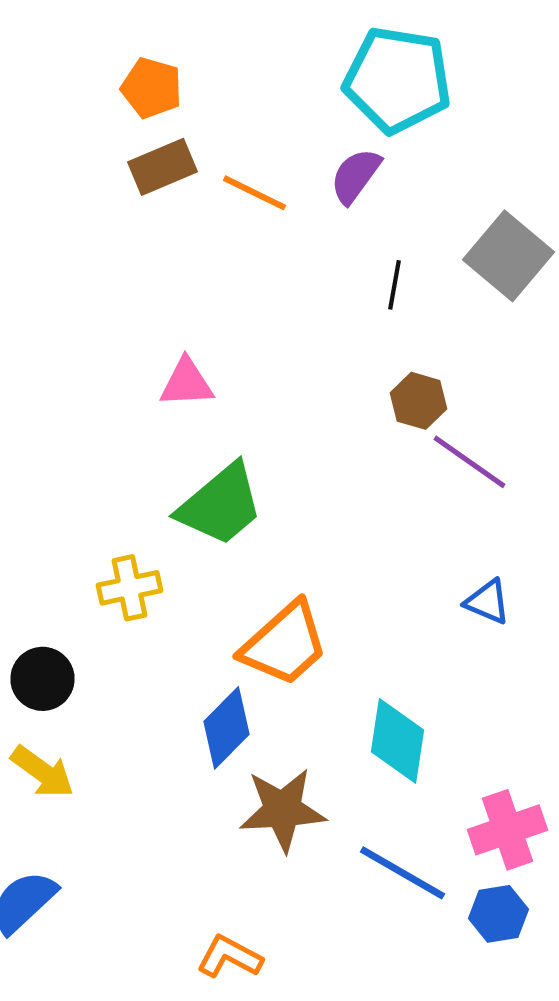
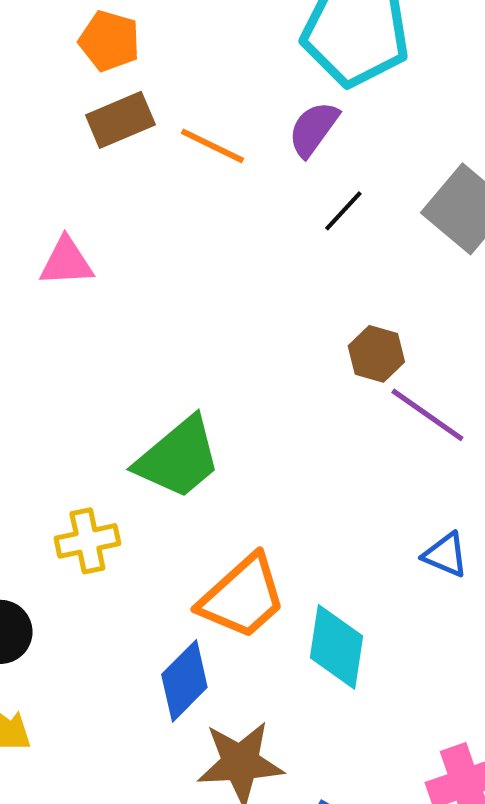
black line: (394, 285) -> (343, 211), moved, turned 33
pink triangle: (186, 383) -> (66, 262), moved
cyan diamond: (398, 741) -> (336, 647), moved

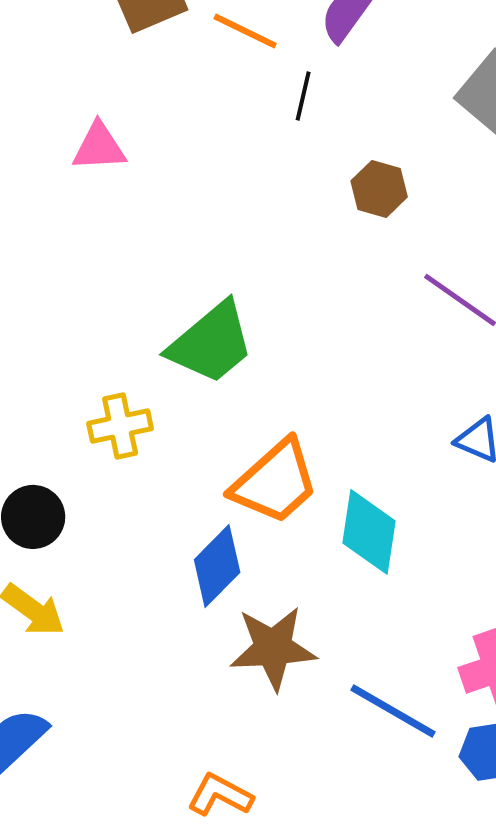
black line: (343, 211) -> (303, 96), moved, turned -30
brown hexagon: (376, 354) -> (379, 189), moved

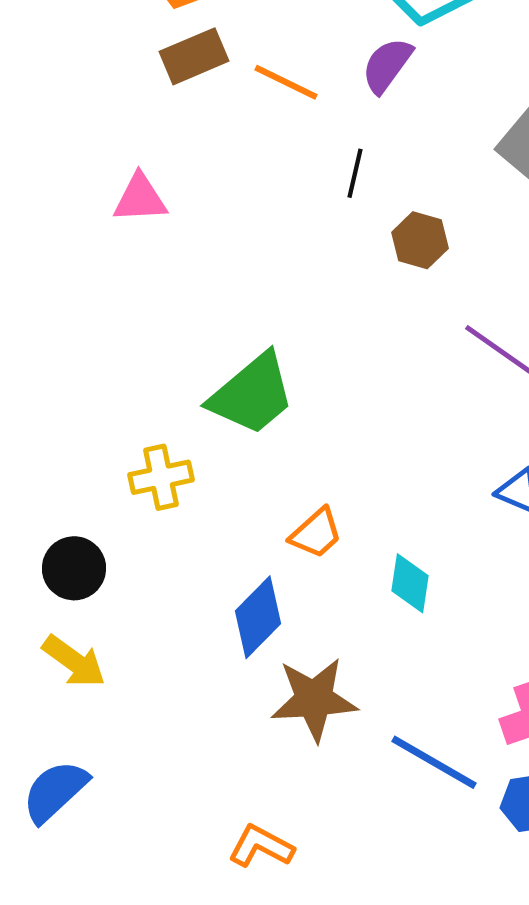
black line: (303, 96) -> (355, 173), moved
orange trapezoid: (275, 482) -> (316, 533), size x0.6
cyan diamond: (369, 532) -> (410, 583), size x0.7

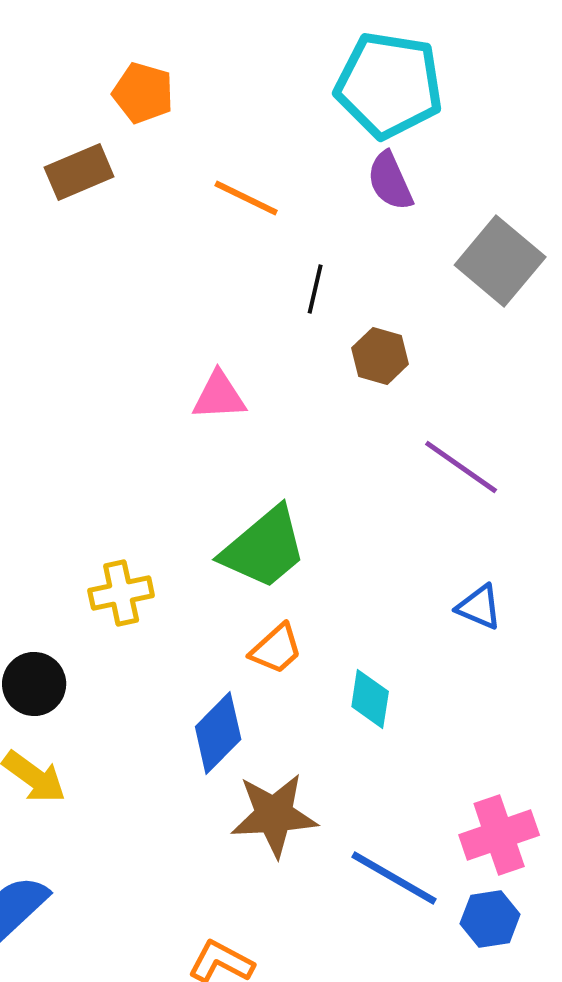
brown rectangle: (194, 56) -> (79, 172), moved
purple semicircle: (387, 65) -> (390, 181), moved, turned -60
pink triangle: (140, 198) -> (219, 396), moved
green trapezoid: (252, 394) -> (264, 548), moved

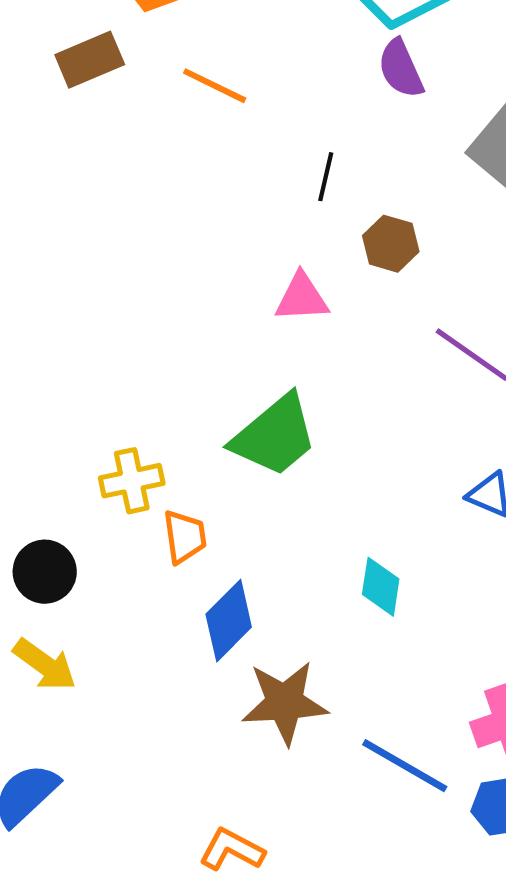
orange line: (246, 198) -> (215, 86), moved
pink triangle: (219, 396) -> (302, 298), moved
orange trapezoid: (276, 649) -> (185, 537), moved, turned -56

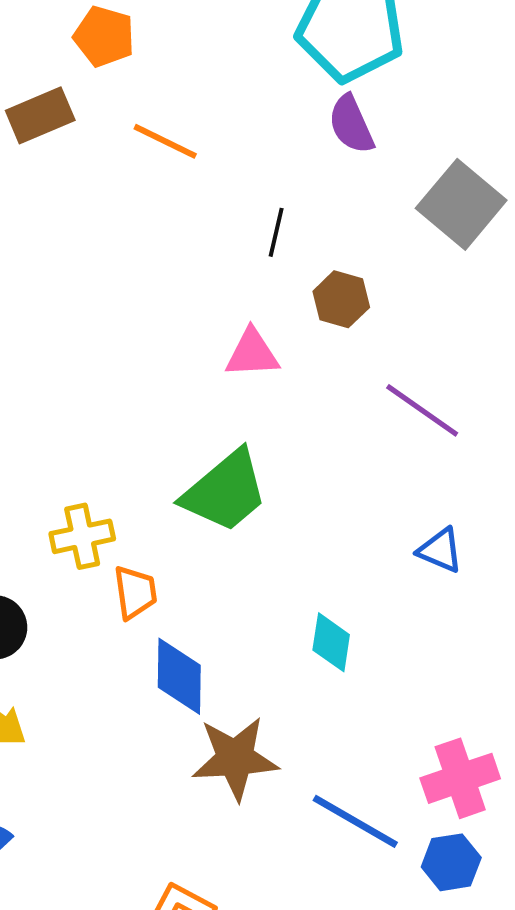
blue diamond: (229, 621) -> (179, 676), turned -44

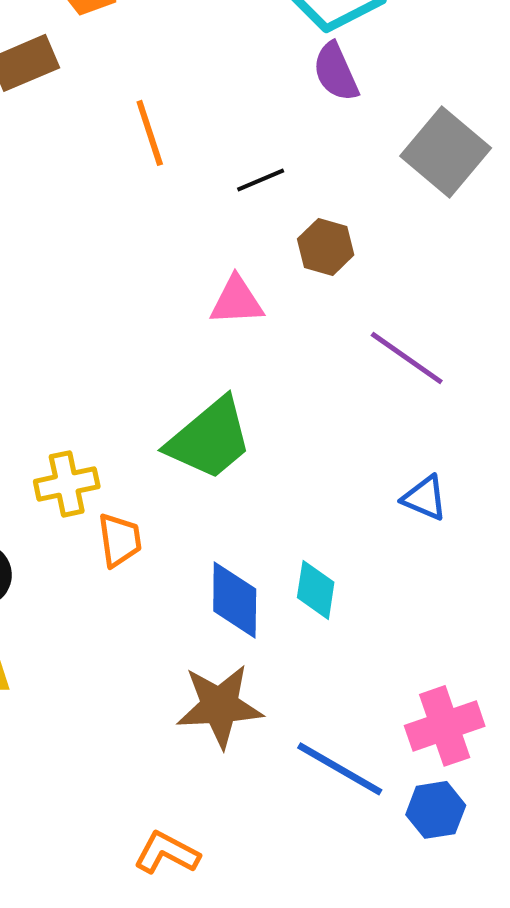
orange line: (165, 141) -> (150, 133), moved, turned 46
black line: (276, 232) -> (261, 180), turned 54
blue diamond: (179, 676) -> (235, 600), moved

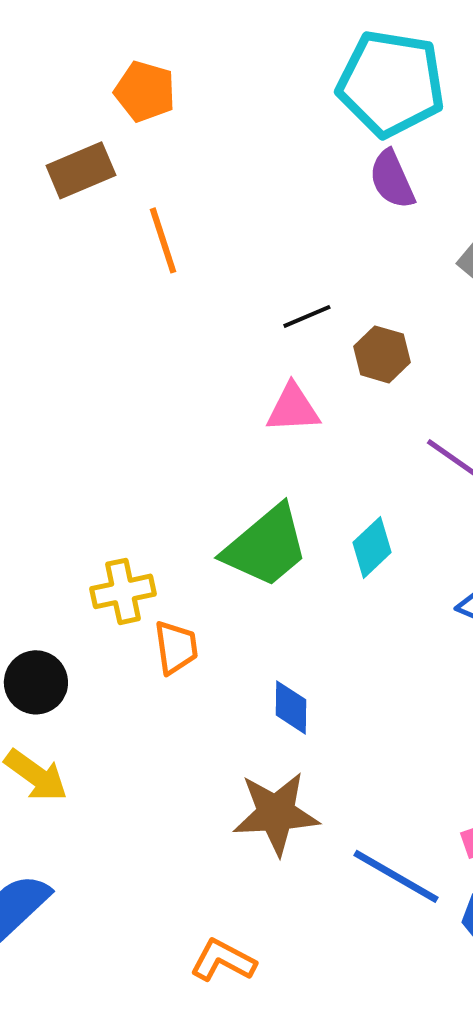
orange line: (150, 133) -> (163, 240), moved
black line: (261, 180) -> (307, 316), moved
cyan diamond: (316, 590) -> (372, 547), moved, turned 38
blue diamond: (235, 600) -> (291, 707), size x0.7

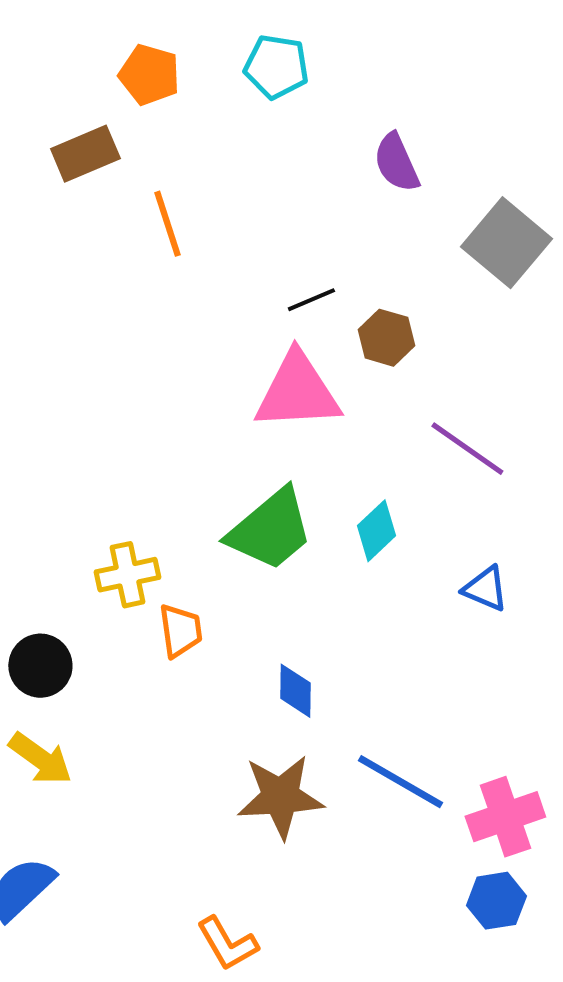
cyan pentagon: (391, 83) -> (276, 67), moved, size x0.6
pink triangle: (293, 408) -> (297, 392), size x1.6
blue line: (396, 876) -> (400, 782), moved
orange L-shape: (223, 960) -> (227, 944), turned -148

